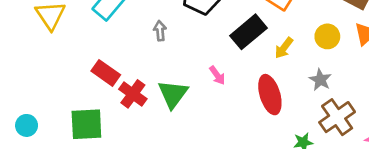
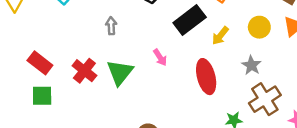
gray arrow: (160, 31) -> (111, 26), moved
red rectangle: (106, 73) -> (40, 63), moved
green square: (86, 124) -> (42, 96), size x0.7

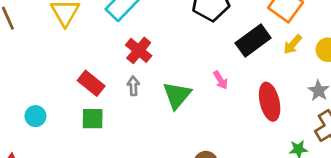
gray arrow: (111, 26) -> (133, 86), moved
yellow arrow: (220, 36) -> (293, 44), moved
red cross: (84, 71) -> (139, 50), moved

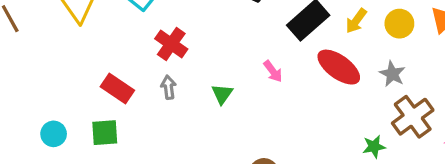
green triangle: (177, 95) -> (222, 94), size x0.6
red ellipse: (270, 102) -> (339, 67), moved, turned -36
green square: (93, 119) -> (105, 133), moved

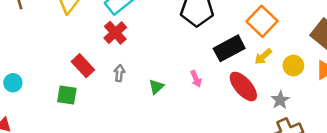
red cross: (171, 44) -> (115, 33), moved
cyan circle: (54, 134) -> (13, 83), moved

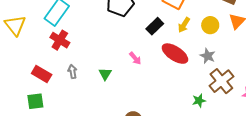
black rectangle: (229, 48) -> (155, 26), size x0.7

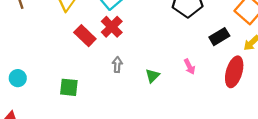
red ellipse: (175, 54) -> (234, 72), turned 60
red rectangle: (42, 74) -> (85, 36), moved

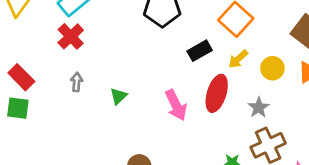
red rectangle: (85, 36) -> (21, 77), moved
pink arrow: (189, 67) -> (176, 105), moved, size x1.6

